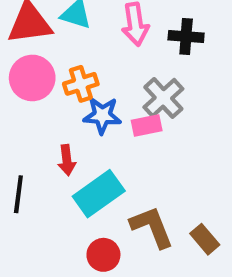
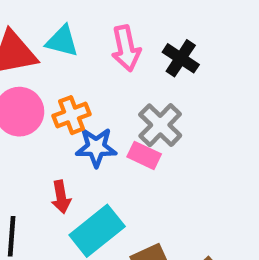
black cross: (186, 36) -> (181, 58), turned 32
pink rectangle: (147, 126) -> (144, 155), turned 40

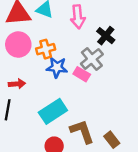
black cross: (181, 58) -> (106, 36), moved
red arrow: (61, 197) -> (17, 84), moved, turned -91

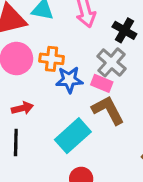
orange cross: (46, 49) -> (52, 59), turned 30
brown L-shape: (82, 131) -> (108, 110), moved

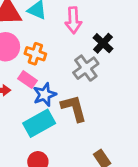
blue star: (69, 80) -> (45, 95), moved, turned -30
pink rectangle: (102, 83) -> (27, 80), moved

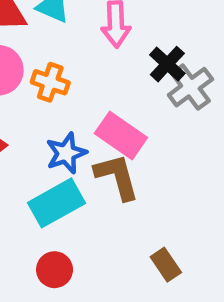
gray cross: (86, 68) -> (190, 87), moved
pink rectangle: (27, 80) -> (121, 136), moved, size x1.5

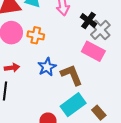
pink rectangle: (121, 136) -> (93, 51), moved
cyan rectangle: (57, 203) -> (73, 105), moved

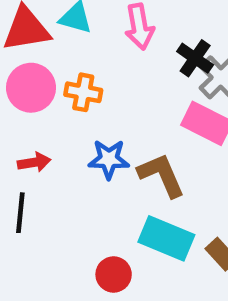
blue star: (47, 67) -> (109, 159), turned 30
cyan rectangle: (73, 105) -> (166, 238), turned 60

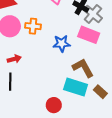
blue star: (109, 159) -> (62, 43), moved
brown L-shape: (161, 175) -> (83, 68), moved

